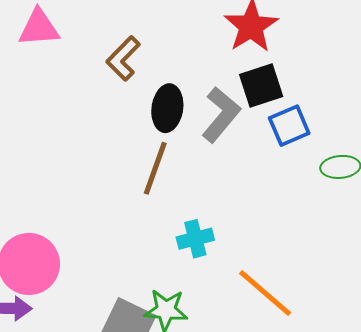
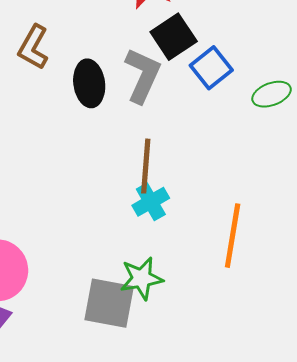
brown line: (155, 168) -> (146, 166), moved
orange line: (265, 293) -> (233, 236), turned 74

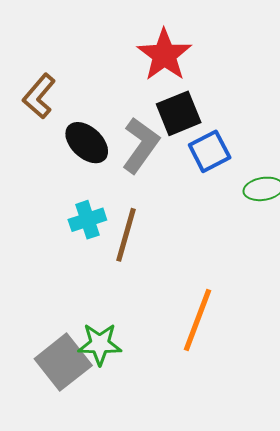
black ellipse: (89, 83) -> (87, 143), turned -51
cyan cross: (151, 202) -> (87, 220), moved
gray square: (109, 303) -> (63, 362), turned 30

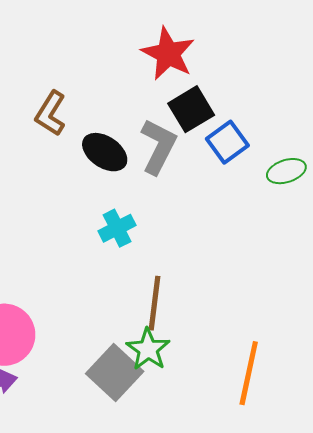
brown line: (126, 235) -> (154, 303), moved
orange line: (198, 320) -> (249, 373), moved
green star: (100, 344) -> (148, 349), turned -30

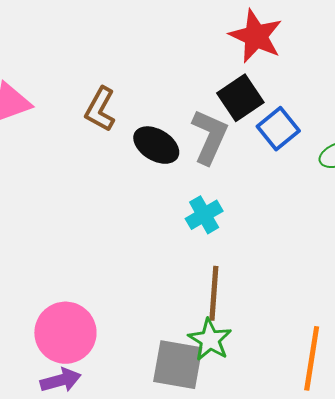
red star: (168, 54) -> (256, 36), moved
cyan cross: (117, 228) -> (204, 215), moved
gray square: (115, 373) -> (178, 365), turned -30

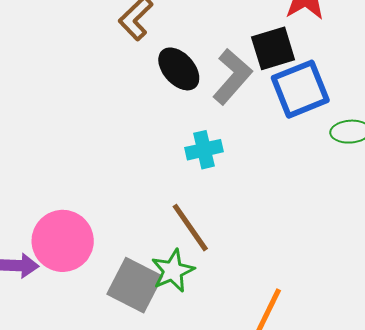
blue square: (278, 129) -> (300, 89), size x1.4
brown line: (214, 293) -> (190, 228), turned -56
pink circle: (65, 333) -> (63, 241), moved

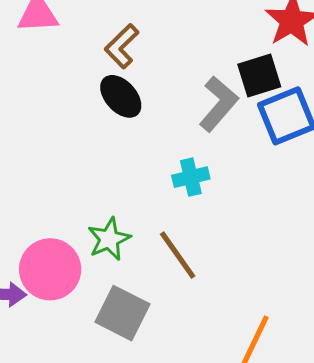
black ellipse: (179, 69) -> (121, 96), moved
green star: (173, 271) -> (109, 239), moved

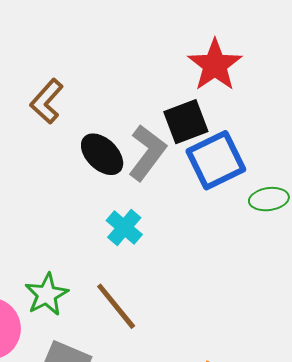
black ellipse: (121, 96) -> (102, 154), moved
cyan cross: (191, 177) -> (124, 228), turned -33

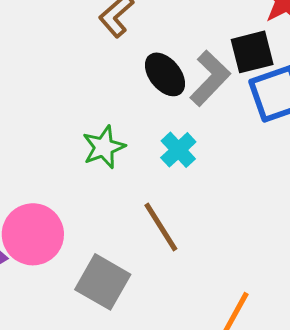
green star: (47, 295) -> (104, 147), moved

